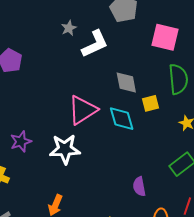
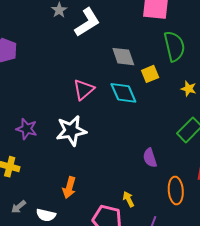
pink triangle: (83, 110) -> (84, 89), size x0.7
purple star: (21, 142) -> (27, 129), turned -30

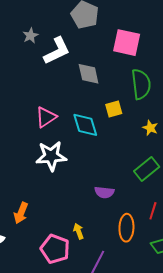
gray diamond: (123, 57) -> (89, 74), moved
white star: (71, 131) -> (51, 156), moved
purple semicircle: (150, 158) -> (104, 192), turned -72

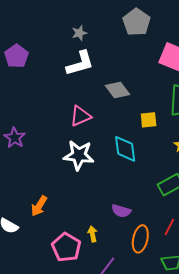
white L-shape: (57, 51) -> (80, 63), moved
gray diamond: (89, 74) -> (118, 90), moved, turned -35
cyan diamond: (85, 125) -> (125, 149), moved
purple semicircle: (104, 192) -> (121, 211), moved

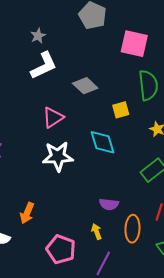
yellow arrow: (93, 234) -> (97, 231), moved

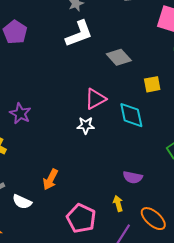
pink triangle: (53, 117) -> (95, 99), moved
white star: (58, 156) -> (86, 125), size x0.6
orange ellipse: (132, 229) -> (153, 219), moved, turned -56

